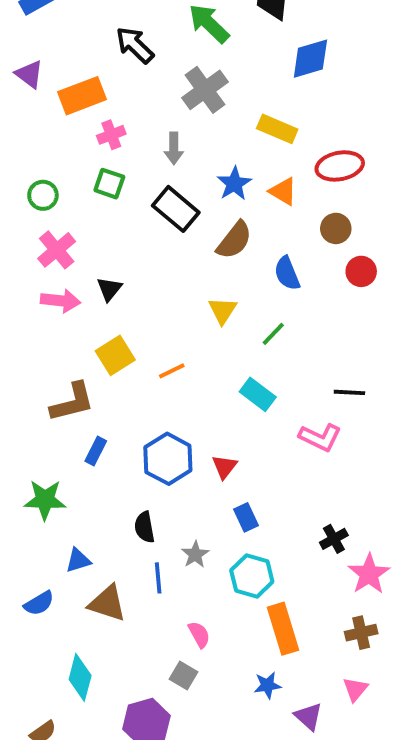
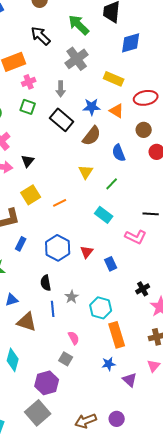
blue star: (234, 184) -> (92, 107), turned 30
blue rectangle: (246, 517) -> (111, 264), moved

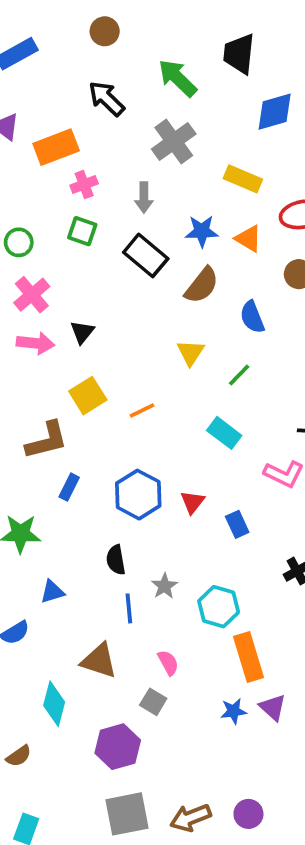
brown triangle: (27, 322) -> (99, 661), moved
purple triangle: (130, 380) -> (273, 707), moved
gray square: (38, 413) -> (127, 814), moved, turned 30

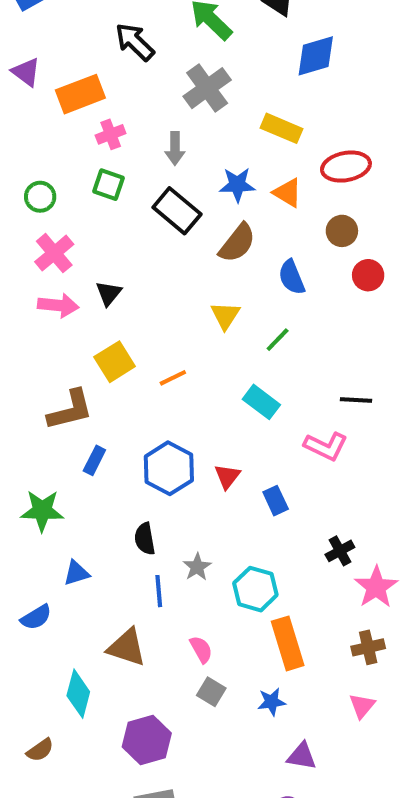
gray square: (153, 702) -> (211, 692), moved
purple triangle: (273, 707) -> (302, 756), moved, turned -32

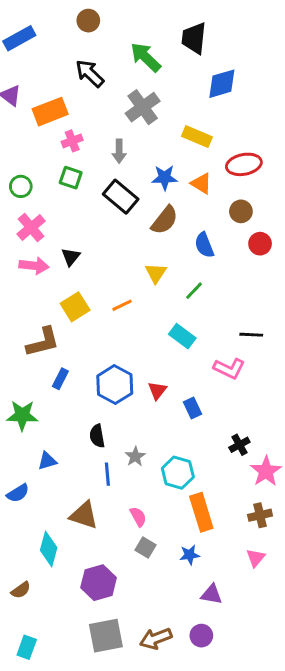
orange line: (173, 378) -> (122, 305), moved

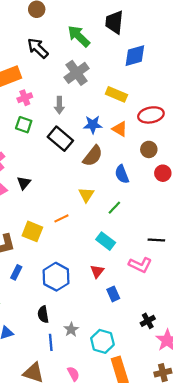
yellow square: (75, 307) -> (32, 231), moved, turned -36
red triangle: (157, 390) -> (97, 271), moved

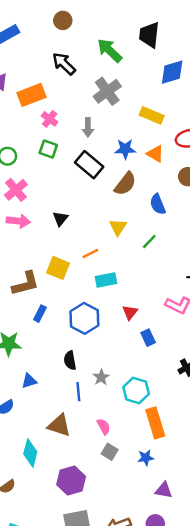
pink cross: (25, 98) -> (50, 119), turned -32
black triangle: (24, 183) -> (60, 219), moved
cyan rectangle: (106, 241) -> (106, 280), moved, turned -48

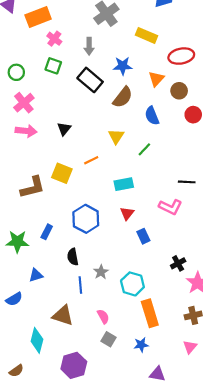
orange triangle: (155, 154) -> (156, 79), moved, turned 42
cyan rectangle: (106, 280) -> (124, 184), moved
blue rectangle: (40, 314) -> (47, 232), moved

